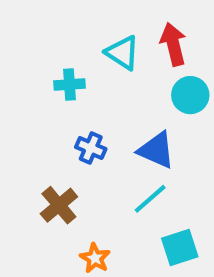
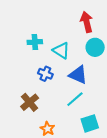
cyan triangle: (123, 53) -> (61, 50), moved

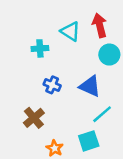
cyan triangle: (61, 50) -> (70, 31), moved
cyan line: (75, 99) -> (102, 114), moved
cyan square: (90, 123) -> (89, 141), moved

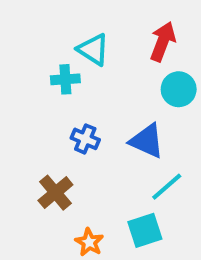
red arrow: (100, 25) -> (163, 42), turned 35
cyan triangle: (70, 31) -> (93, 50), moved

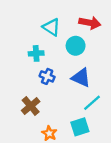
red arrow: (163, 42) -> (90, 23), turned 80
cyan cross: (65, 79) -> (36, 53), moved
cyan circle: (179, 89) -> (76, 46), moved

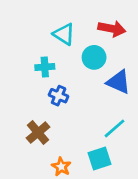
blue triangle: (81, 78) -> (119, 82), moved

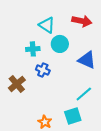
cyan circle: (94, 57) -> (60, 44), moved
brown cross: (38, 133) -> (17, 84), moved

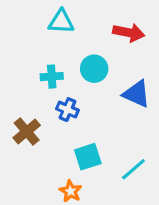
cyan triangle: (47, 25) -> (61, 22), moved, turned -30
cyan line: (84, 94) -> (133, 169), moved
cyan square: (73, 116) -> (88, 157), moved

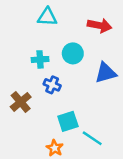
blue triangle: (137, 94) -> (106, 73), turned -40
cyan line: (133, 169) -> (92, 138), moved, turned 75

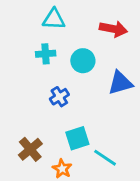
cyan cross: (40, 59) -> (46, 54), moved
blue cross: (52, 85) -> (59, 97), turned 35
brown cross: (21, 102) -> (30, 149), moved

